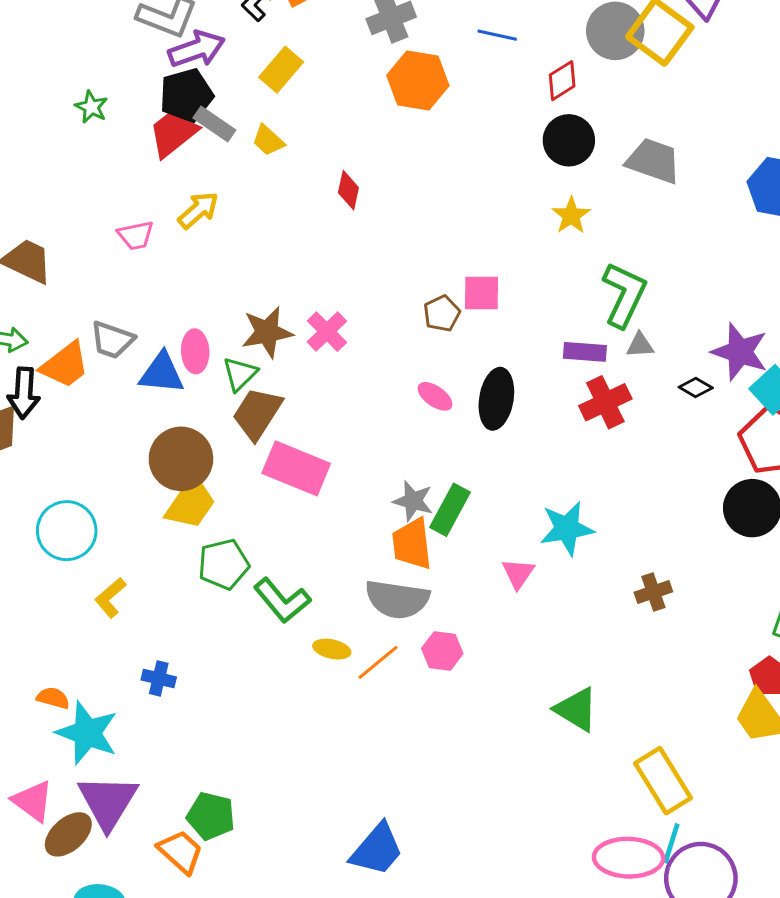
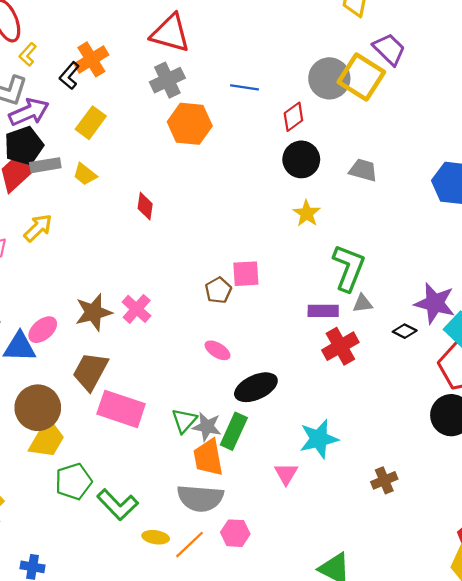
gray rectangle: (214, 124) -> (45, 165), turned -40
gray trapezoid: (653, 161) -> (363, 170), size x0.7
pink ellipse: (195, 351) -> (43, 330), turned 56
green triangle: (240, 374) -> (184, 421), moved
black ellipse: (496, 399) -> (256, 387), moved, turned 60

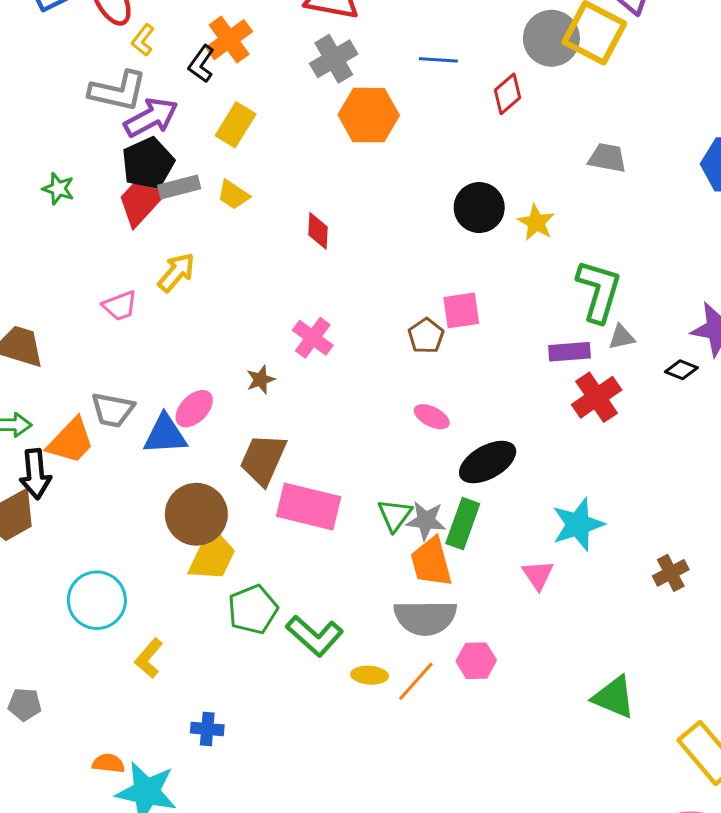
black circle: (301, 159) -> (479, 208), moved
pink cross: (137, 309) -> (313, 338), moved
brown star: (94, 312) -> (261, 380), size x0.6

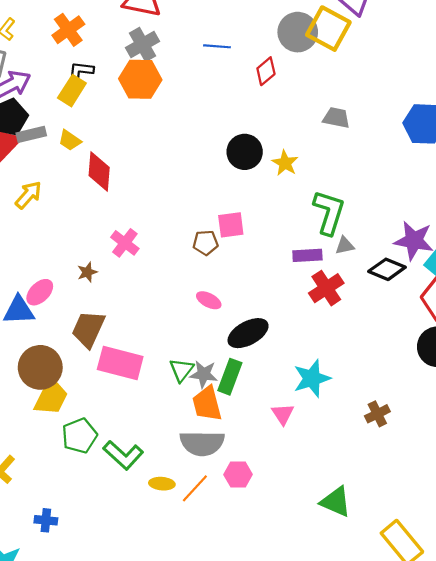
black L-shape: (201, 64) -> (81, 71), moved, turned 60
orange hexagon: (369, 115) -> (140, 79), moved
red diamond: (318, 231) -> (99, 171), moved, size x1.5
brown pentagon: (426, 336) -> (205, 243), turned 30
black diamond: (681, 370) -> (387, 269), size x1.6

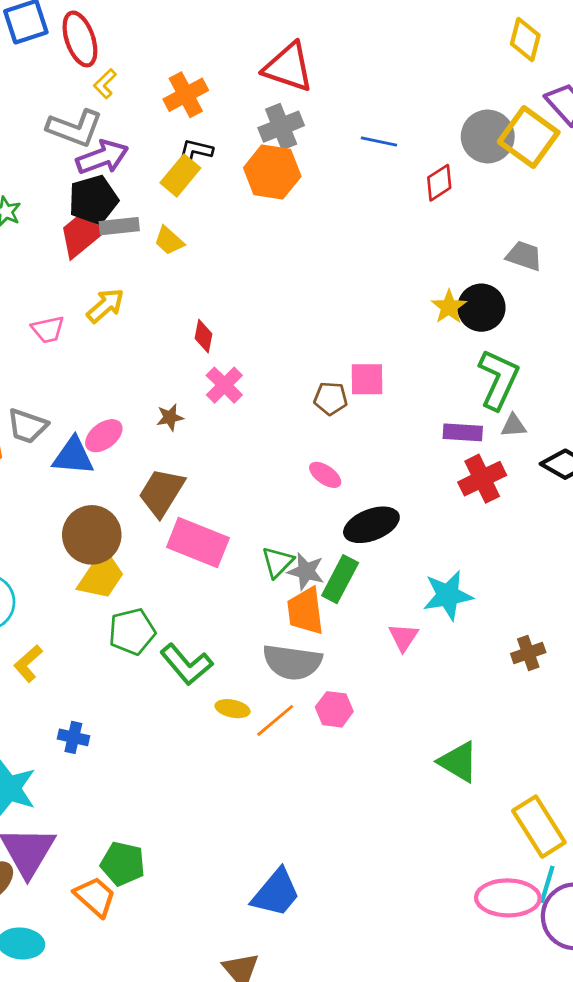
black circle: (245, 152) -> (481, 308), moved
red diamond: (99, 171) -> (204, 336), moved, size x0.6

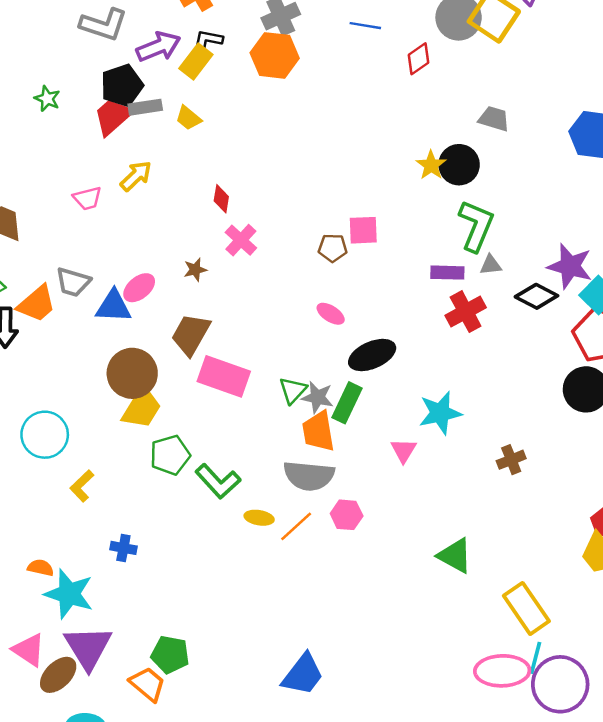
purple arrow: (102, 157) -> (158, 47), moved

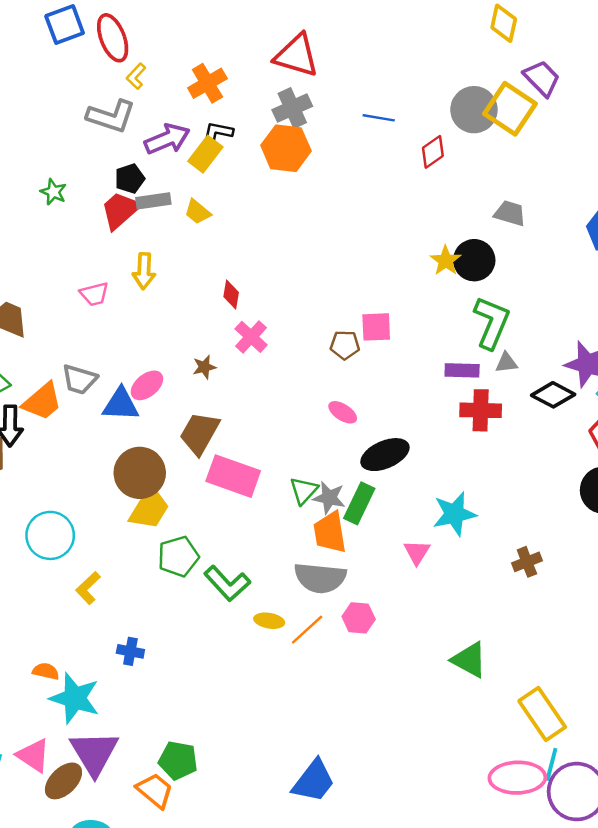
black pentagon: (122, 85) -> (130, 179), size x0.7
yellow arrow: (136, 176) -> (144, 271), turned 136
red cross: (466, 312) -> (481, 410), turned 30

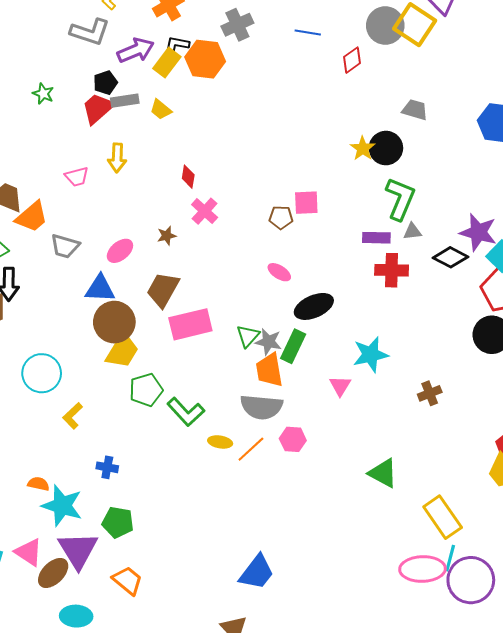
orange hexagon: (286, 148) -> (205, 59), moved
orange trapezoid: (42, 402) -> (32, 217), moved
blue triangle: (121, 404) -> (100, 289), moved
pink rectangle: (233, 476) -> (190, 324), turned -33
green pentagon: (178, 760) -> (118, 522), moved

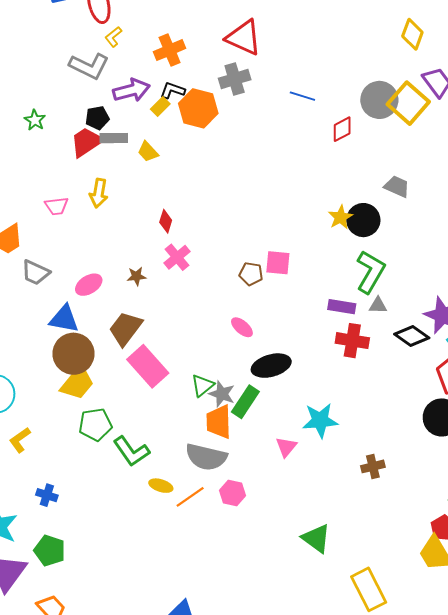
yellow rectangle: (167, 63) -> (160, 107), size x0.7
pink rectangle: (190, 324) -> (148, 366), turned 54

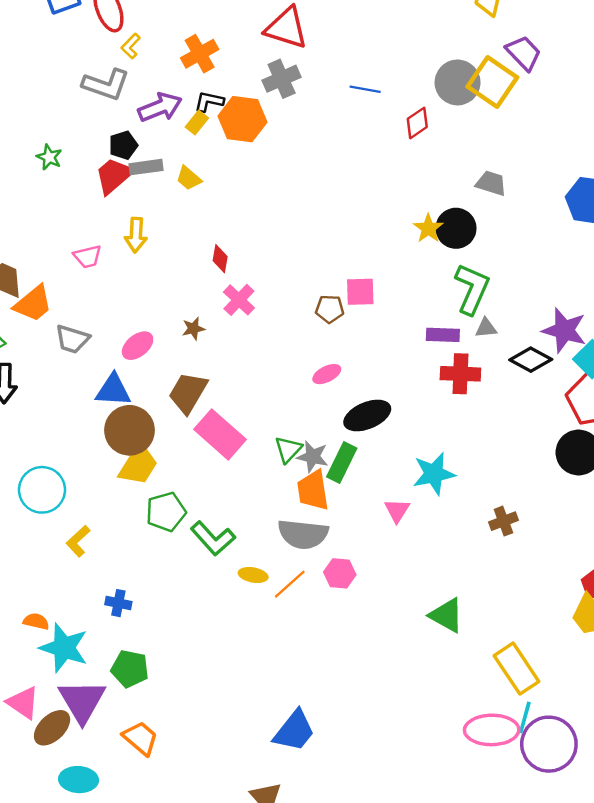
pink ellipse: (242, 327) -> (327, 374), turned -60

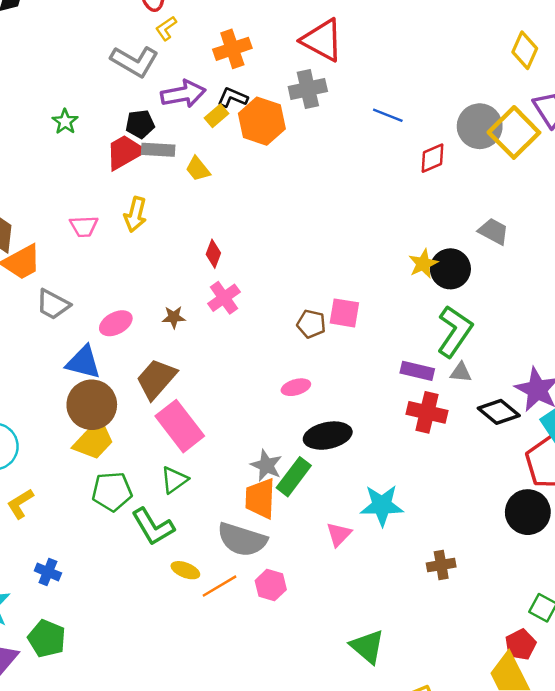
green triangle: (288, 449) -> (174, 480), moved

